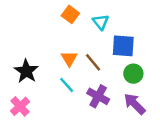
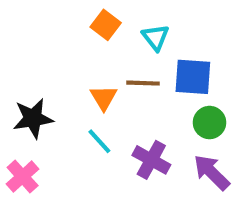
brown line: (93, 62) -> (143, 83), moved, turned -48
black star: (26, 71) -> (33, 118), turned 30

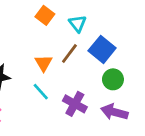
blue square: (193, 77) -> (102, 49), turned 35
brown line: (143, 83) -> (69, 54), turned -55
purple arrow: (212, 172) -> (114, 112), turned -30

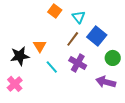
orange triangle: (44, 63) -> (40, 46), moved
green circle: (113, 79) -> (113, 58), moved
purple cross: (75, 104) -> (78, 63), moved

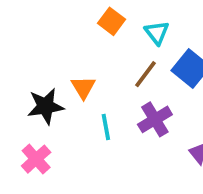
purple cross: (78, 63) -> (155, 119), turned 30
cyan line: (52, 67) -> (106, 127), turned 32

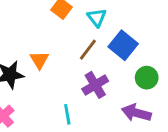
cyan line: (106, 127) -> (67, 114), moved

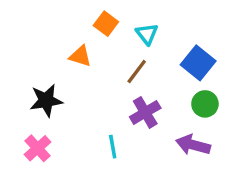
blue square: (123, 45) -> (198, 63), moved
orange triangle: (39, 60) -> (80, 56), moved, turned -42

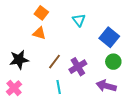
orange square: (106, 24) -> (41, 13), moved
brown line: (137, 71) -> (55, 62), moved

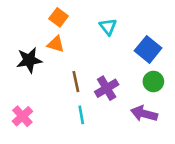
black star: (19, 60) -> (29, 60), moved
brown line: (55, 62) -> (76, 82), turned -49

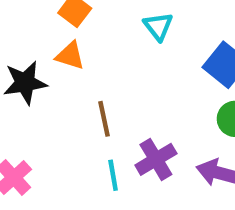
purple cross: (107, 88) -> (156, 159), moved

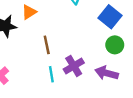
orange triangle: (70, 56) -> (29, 12), turned -49

